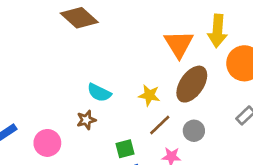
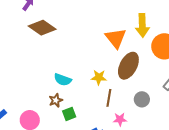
brown line: (160, 125) -> (109, 98), turned -30
gray circle: (194, 131) -> (142, 99), moved
green square: (125, 149) -> (69, 114), moved

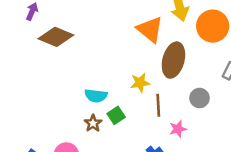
green square: (69, 114) -> (116, 115), moved

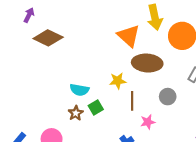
brown ellipse: (173, 60) -> (147, 63), turned 76

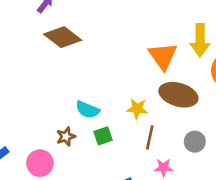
brown star: (76, 113) -> (66, 137), moved

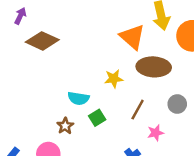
yellow star: (137, 109) -> (114, 79), moved
brown line: (150, 137) -> (138, 110), turned 30

